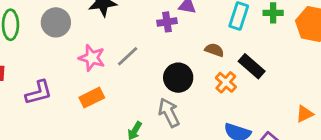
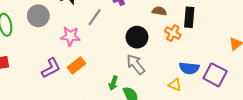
gray line: (128, 56) -> (95, 17), moved
black rectangle: (252, 66) -> (189, 17), turned 66
purple L-shape: (39, 93) -> (51, 68), moved

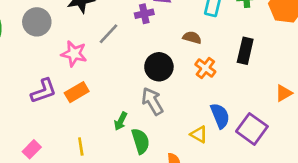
black rectangle: (189, 17) -> (245, 51), moved
blue semicircle: (189, 68) -> (220, 116), turned -126

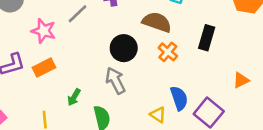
brown semicircle: (192, 38) -> (157, 22), size x1.6
green arrow: (121, 121) -> (74, 97), moved

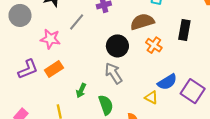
brown semicircle: (157, 22) -> (142, 22), turned -30
blue semicircle: (179, 98) -> (167, 82), turned 84

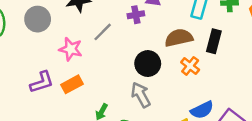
black rectangle: (184, 30) -> (214, 41), moved

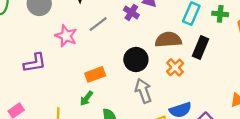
purple cross: (136, 15) -> (131, 12), turned 35
orange rectangle: (72, 84) -> (95, 74), moved
gray arrow: (141, 95) -> (143, 91), moved

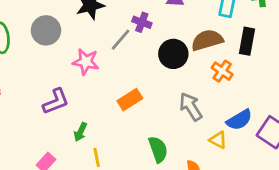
purple cross: (131, 12) -> (142, 22), moved
black circle: (136, 60) -> (173, 54), moved
green arrow: (86, 98) -> (80, 132), moved

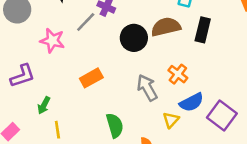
orange cross: (222, 71) -> (178, 74), moved
yellow triangle: (218, 140) -> (171, 120), turned 42

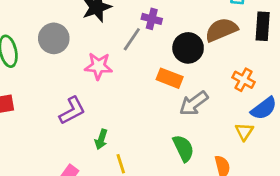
orange rectangle: (91, 78) -> (170, 78), moved, turned 60
gray arrow: (147, 88) -> (194, 103), moved, turned -88

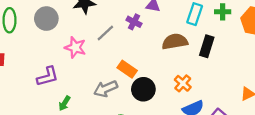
purple cross: (152, 19) -> (134, 22), moved
black circle: (188, 48) -> (143, 89), moved
gray arrow: (194, 103) -> (106, 89), moved

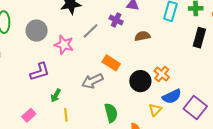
gray circle: (46, 19) -> (37, 31), moved
brown semicircle: (175, 42) -> (142, 36), moved, size x0.7
black rectangle: (207, 46) -> (199, 38), moved
black circle: (143, 89) -> (140, 81), moved

